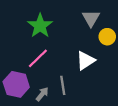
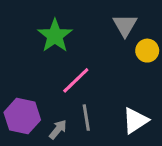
pink line: (38, 58) -> (76, 80), moved
white triangle: (86, 61) -> (135, 121), moved

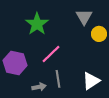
purple hexagon: (22, 116) -> (15, 63), moved
gray arrow: (58, 129) -> (39, 87), turned 40

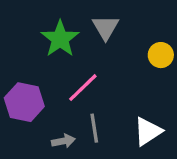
gray triangle: (84, 17) -> (106, 27), moved

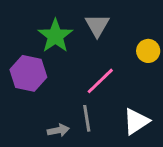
pink line: (83, 88) -> (100, 81), moved
purple hexagon: (24, 102) -> (28, 73), moved

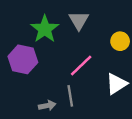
white triangle: (136, 121) -> (116, 84), moved

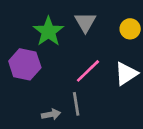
yellow circle: (120, 41) -> (130, 29), moved
white triangle: (116, 84) -> (126, 74), moved

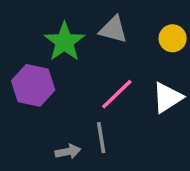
gray triangle: (85, 22) -> (113, 30), turned -45

